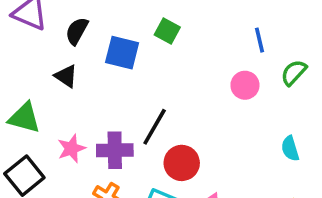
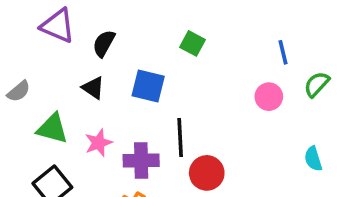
blue square: (122, 53) -> (148, 86), moved
black line: (155, 127) -> (180, 137), turned -33
pink star: (71, 148) -> (99, 143), moved

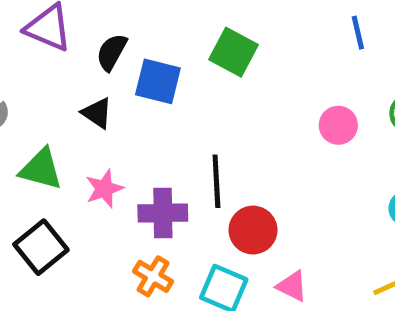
green square: (193, 43) -> (233, 52), size x1.4
blue line: (283, 52) -> (358, 33), moved
blue square: (148, 86) -> (158, 81), moved

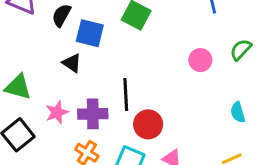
black triangle: (97, 113) -> (72, 63), moved
pink star: (104, 189) -> (57, 112), moved

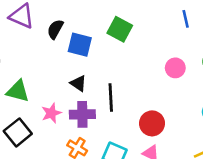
black triangle: (72, 63) -> (78, 83), moved
red circle: (148, 124) -> (152, 123), moved

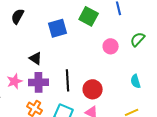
green square: (120, 29) -> (89, 16), moved
blue square: (80, 45) -> (58, 28), moved, turned -30
black line: (111, 98) -> (68, 80), moved

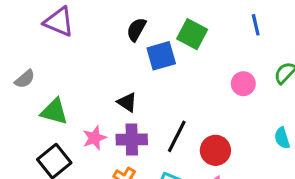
black semicircle: (18, 16) -> (136, 29), moved
green square: (89, 16) -> (192, 34), moved
black line: (68, 80) -> (177, 136), turned 30

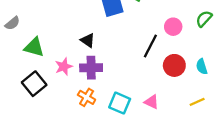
black line: (177, 136) -> (150, 46), moved
red circle: (215, 150) -> (174, 65), moved

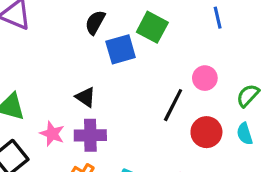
green semicircle: (204, 19) -> (248, 96), moved
pink star: (64, 67) -> (52, 134), turned -30

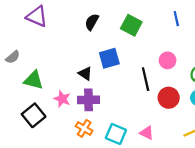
blue square: (121, 49) -> (109, 58), moved
black line: (173, 105) -> (146, 79), turned -40

